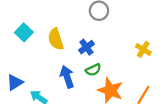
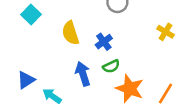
cyan square: (24, 32) -> (31, 15), moved
yellow cross: (143, 49) -> (166, 32), moved

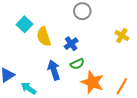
cyan square: (31, 15) -> (24, 24), moved

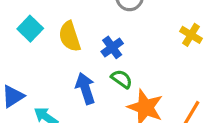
cyan square: (24, 24) -> (30, 29), moved
green semicircle: (77, 64) -> (122, 79), turned -120

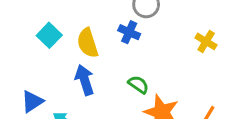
blue cross: (112, 47) -> (129, 32), moved, turned -30
blue arrow: (85, 88) -> (85, 80), moved

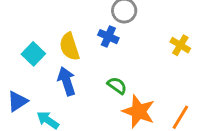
cyan square: (49, 35) -> (33, 54), moved

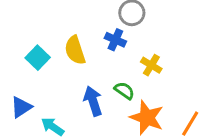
yellow cross: (180, 45) -> (151, 65), moved
blue arrow: (67, 81) -> (93, 101), moved

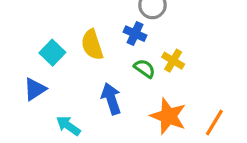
green semicircle: (124, 91) -> (145, 69), moved
blue triangle: (21, 107) -> (35, 89), moved

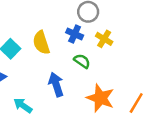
yellow cross: (173, 61) -> (104, 39), moved

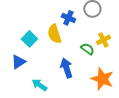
blue cross: (75, 34) -> (68, 18), moved
yellow cross: (104, 39) -> (103, 40), moved, turned 32

